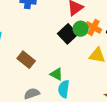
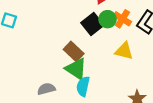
brown rectangle: (26, 60) -> (74, 52), moved
green triangle: (56, 74) -> (76, 69), size x1.5

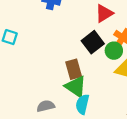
green circle: (108, 19) -> (114, 51), moved
brown rectangle: (74, 52) -> (74, 69), turned 30

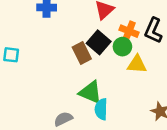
brown rectangle: (74, 69) -> (82, 53), moved

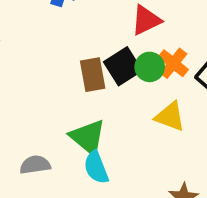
green circle: (122, 47) -> (150, 67), moved
cyan semicircle: (101, 109) -> (96, 167), turned -40

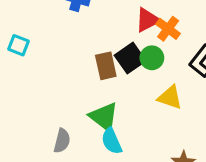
orange cross: (173, 63) -> (168, 29), moved
gray semicircle: (35, 165) -> (62, 141), turned 115

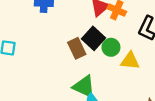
green circle: (152, 58) -> (111, 47), moved

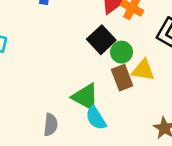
brown rectangle: (77, 48) -> (122, 78), moved

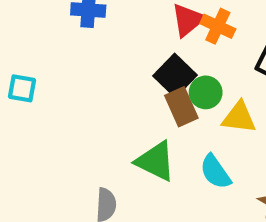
brown rectangle: (122, 78) -> (181, 107), moved
cyan semicircle: (96, 118) -> (215, 172), moved

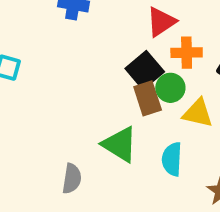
orange cross: (218, 26) -> (187, 53), moved, turned -32
cyan semicircle: (215, 172) -> (172, 159), turned 32

